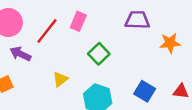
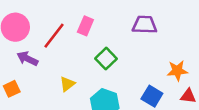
orange star: (170, 43) -> (177, 71), moved

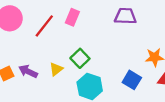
purple arrow: (27, 59) -> (28, 71), moved
green square: (106, 59) -> (80, 58), moved

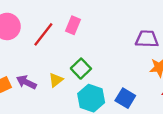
purple trapezoid: (125, 16) -> (147, 39), moved
blue square: (132, 80) -> (125, 98), moved

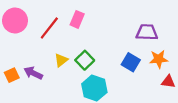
yellow triangle: (56, 80) -> (61, 60), moved
blue square: (125, 98) -> (131, 62), moved

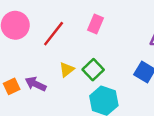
pink rectangle: (77, 19) -> (96, 24), moved

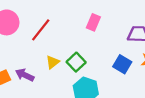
pink rectangle: (96, 24) -> (93, 22), moved

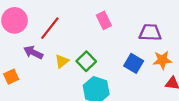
pink rectangle: (93, 22) -> (104, 20), turned -49
purple arrow: (25, 75) -> (33, 52), moved

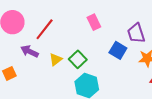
purple trapezoid: (150, 33) -> (136, 33), turned -110
blue square: (134, 63) -> (118, 50), moved

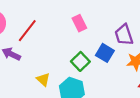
yellow triangle: (56, 59) -> (43, 80), moved, turned -40
green square: (78, 59) -> (80, 61), moved

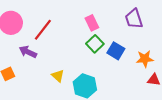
purple trapezoid: (124, 35) -> (134, 19), moved
green square: (80, 61) -> (95, 44), moved

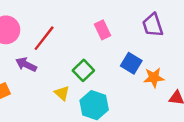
green square: (95, 44) -> (83, 70), moved
orange star: (145, 59) -> (154, 78), moved

